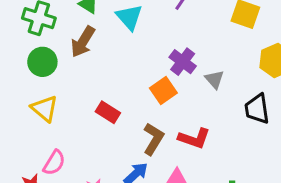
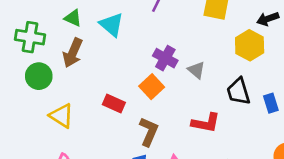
yellow triangle: (45, 109) -> (61, 116), moved
red rectangle: (108, 112) -> (114, 104), moved
red L-shape: (194, 138) -> (206, 123), moved

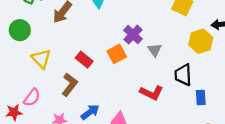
green circle: (39, 76) -> (20, 30), moved
blue rectangle: (271, 103) -> (201, 98), moved
brown L-shape: (149, 132) -> (70, 85), moved

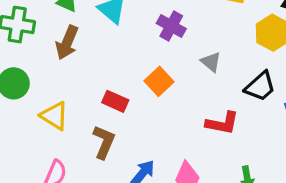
purple cross: (133, 35) -> (171, 26), moved
black trapezoid: (183, 75) -> (260, 86), turned -115

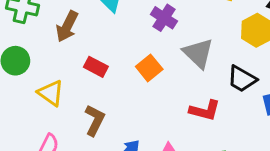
gray triangle: (211, 62) -> (198, 53), size x1.6
black trapezoid: (260, 86) -> (242, 79), turned 68
red rectangle: (115, 101) -> (96, 67), moved

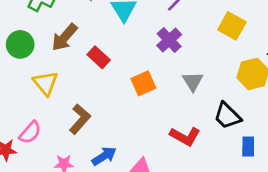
brown arrow: (67, 26) -> (64, 37), moved
gray triangle: (198, 53) -> (193, 81), size x0.7
red rectangle: (96, 67) -> (99, 57), moved

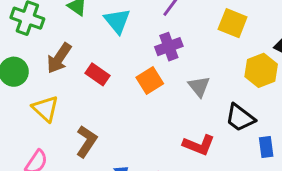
purple cross: (169, 40) -> (169, 47), turned 30
orange square: (143, 83) -> (150, 80), moved

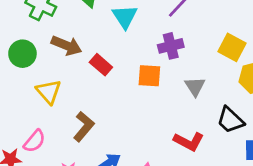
yellow square: (233, 23) -> (232, 47), moved
brown arrow: (59, 58) -> (66, 46), turned -108
orange square: (150, 80) -> (149, 76), turned 30

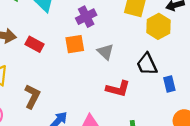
gray triangle: (195, 86) -> (105, 52), moved
black trapezoid: (230, 120) -> (147, 64), turned 35

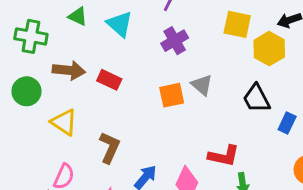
orange square: (75, 44) -> (172, 95), moved
blue rectangle: (169, 84) -> (287, 123), turned 42
red L-shape: (118, 89) -> (224, 156), moved

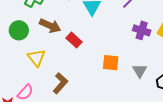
purple cross: (175, 41) -> (142, 30), moved, turned 30
gray triangle: (202, 85) -> (140, 71), moved

